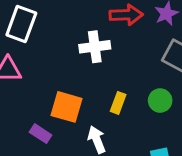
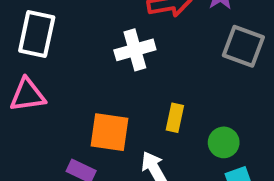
green circle: (160, 101) -> (224, 142), moved

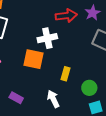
orange square: (110, 132) -> (34, 59), moved

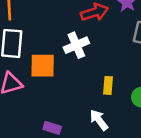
orange square: (34, 59) -> (43, 66), moved

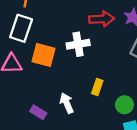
white arrow: (99, 120) -> (67, 103), moved

